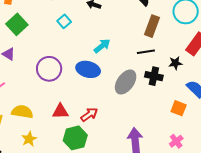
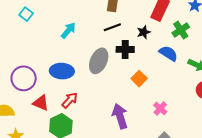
purple circle: (49, 69) -> (24, 78), moved
blue ellipse: (88, 69) -> (62, 71), moved
orange square: (179, 108) -> (139, 79), moved, turned 35
red triangle: (60, 111) -> (41, 103), turned 36

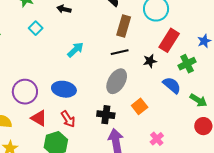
black cross: (125, 49) -> (106, 115), moved
gray ellipse: (99, 61) -> (117, 81), moved
red arrow: (70, 100) -> (68, 119), turned 96

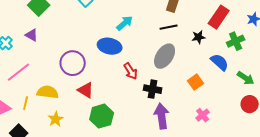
blue ellipse: (64, 89) -> (110, 46), moved
orange square: (140, 106) -> (196, 82), moved
red arrow: (68, 119) -> (131, 71), moved

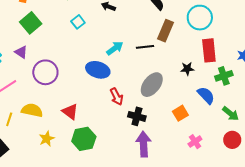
red rectangle: (219, 17) -> (209, 50), turned -45
black line: (169, 27) -> (145, 47), moved
purple circle: (73, 63) -> (45, 72), moved
pink cross: (203, 115) -> (195, 142), moved
yellow star: (56, 119) -> (47, 139), moved

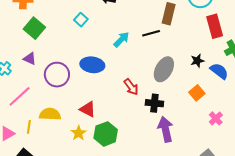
black star: (187, 69) -> (197, 61), moved
blue ellipse: (98, 70) -> (92, 65), moved
yellow star: (47, 139) -> (79, 133), moved

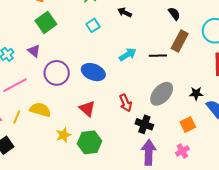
red triangle: (88, 109) -> (87, 109), moved
pink cross: (216, 118) -> (182, 151), moved

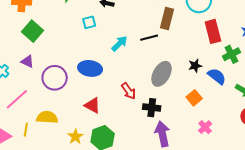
cyan square: (93, 25) -> (89, 22), moved, turned 32
pink cross: (182, 151) -> (205, 127), moved

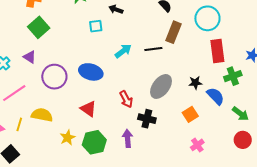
purple arrow: (162, 134) -> (128, 138), moved, size x0.7

